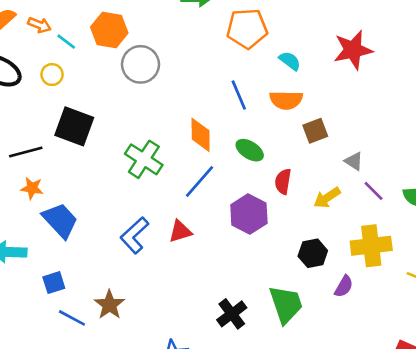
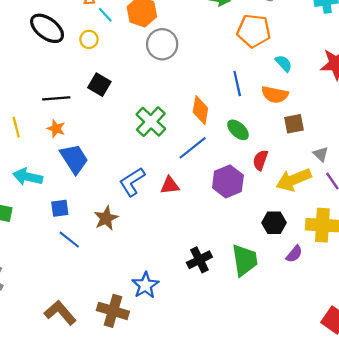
black square: (74, 126) -> (99, 85), size x0.7
yellow arrow: (327, 198) -> (294, 180), size x1.5
brown star: (109, 305) -> (106, 218), moved

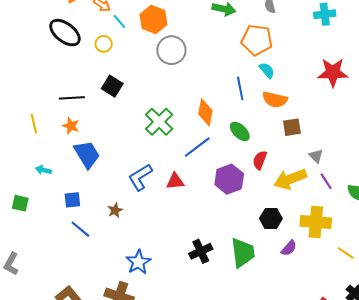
cyan semicircle: (284, 63) -> (267, 70), moved
cyan arrow: (28, 177) -> (43, 170), size x0.6
brown star: (106, 218) -> (115, 210), size x0.7
blue star: (145, 285) -> (138, 262), moved

